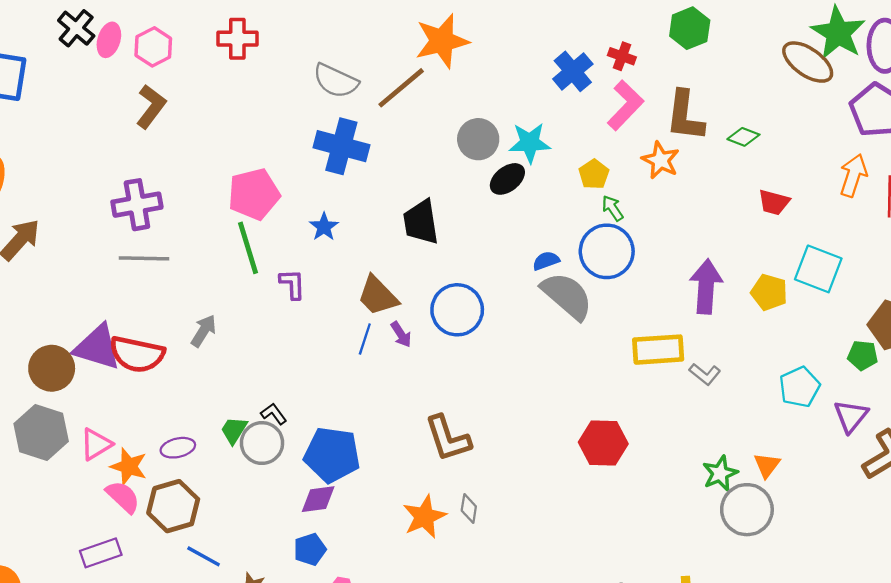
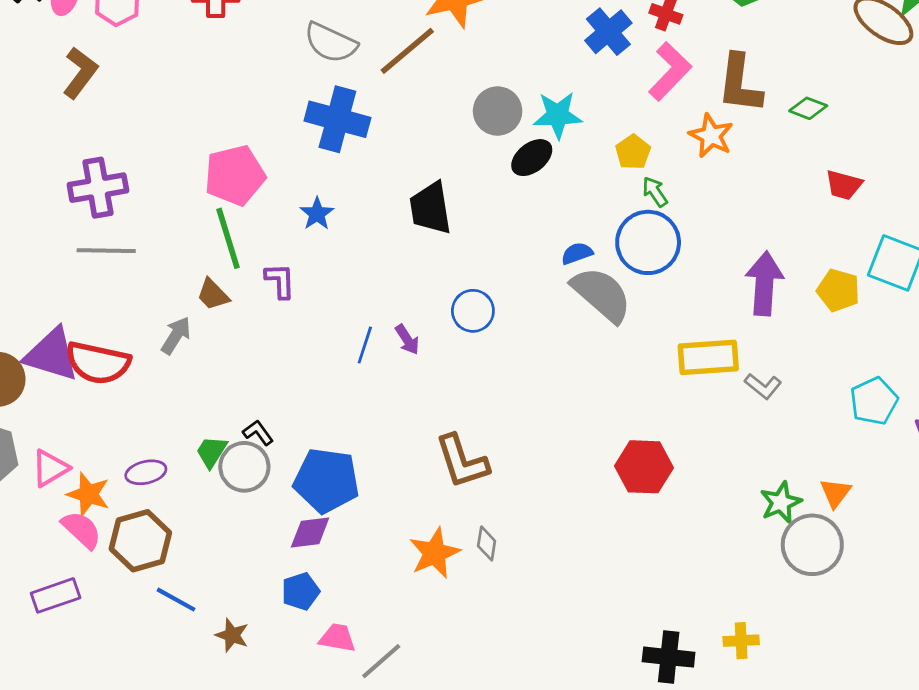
brown L-shape: (151, 106) -> (80, 73), moved
brown trapezoid: (378, 296) -> (213, 294), moved, size x0.7
blue circle: (457, 310) -> (473, 311), size x0.7

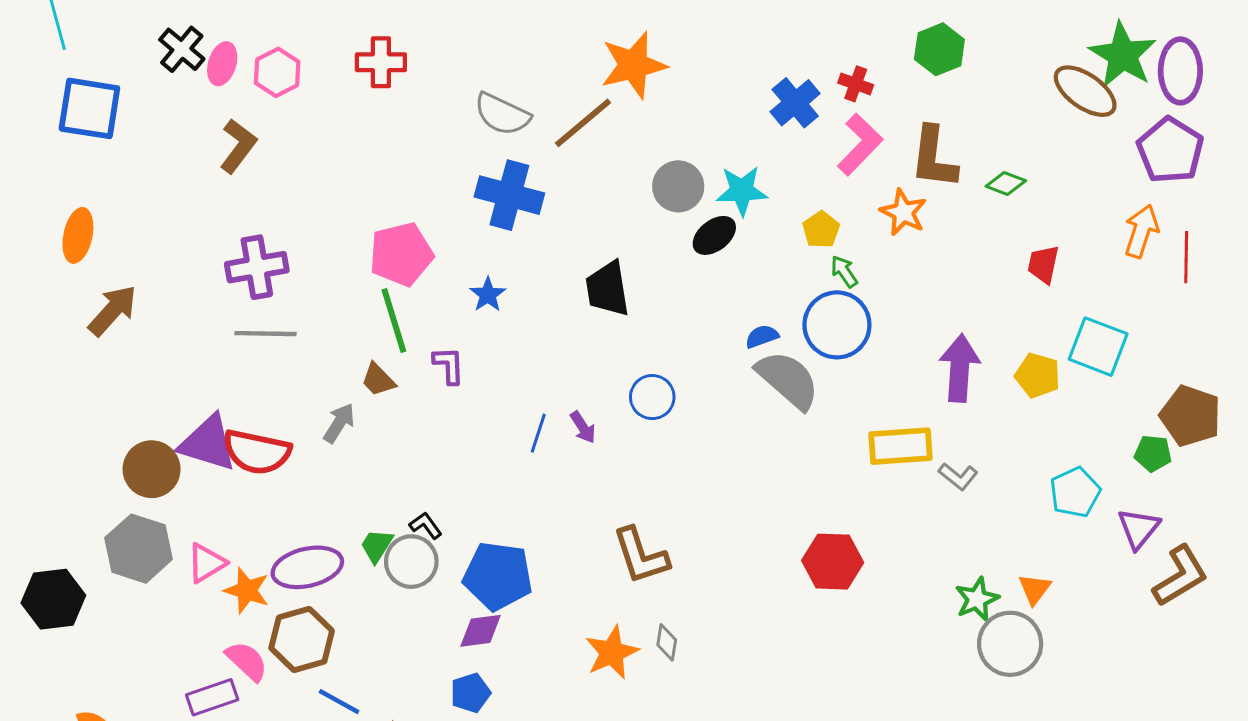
red trapezoid: (844, 185) -> (1043, 264), turned 87
purple ellipse: (146, 472) -> (307, 567), size x1.6
pink semicircle: (82, 530) -> (247, 661), moved

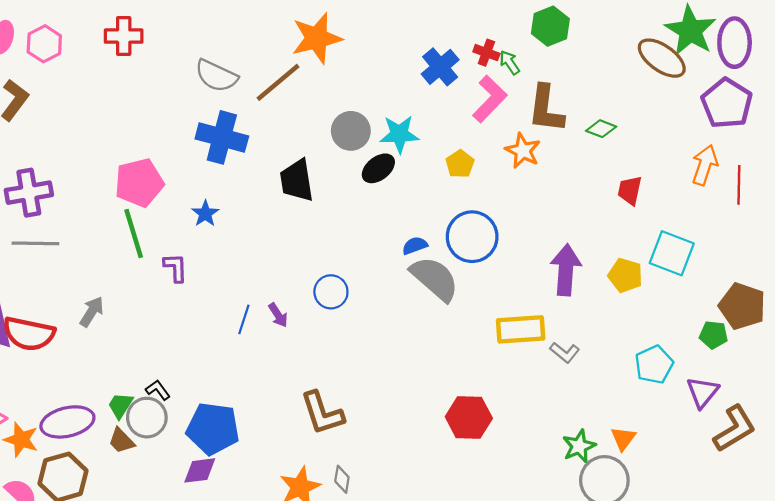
green arrow: (844, 272) -> (510, 63), moved
black trapezoid: (608, 289) -> (297, 180), moved
brown trapezoid: (378, 380) -> (121, 441), moved

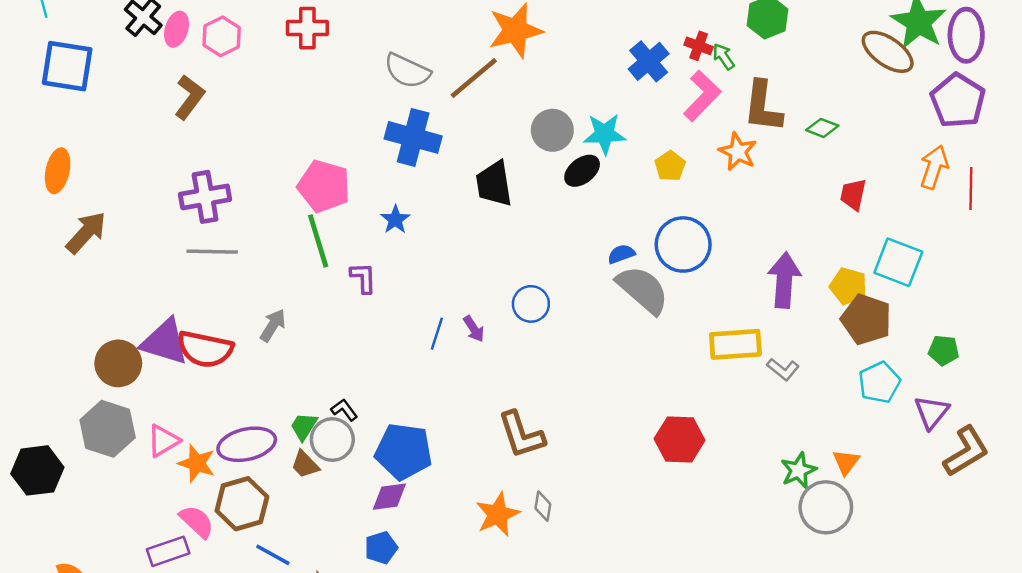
pink pentagon: (139, 183) -> (324, 186), turned 30
brown pentagon: (742, 306) -> (866, 319), moved

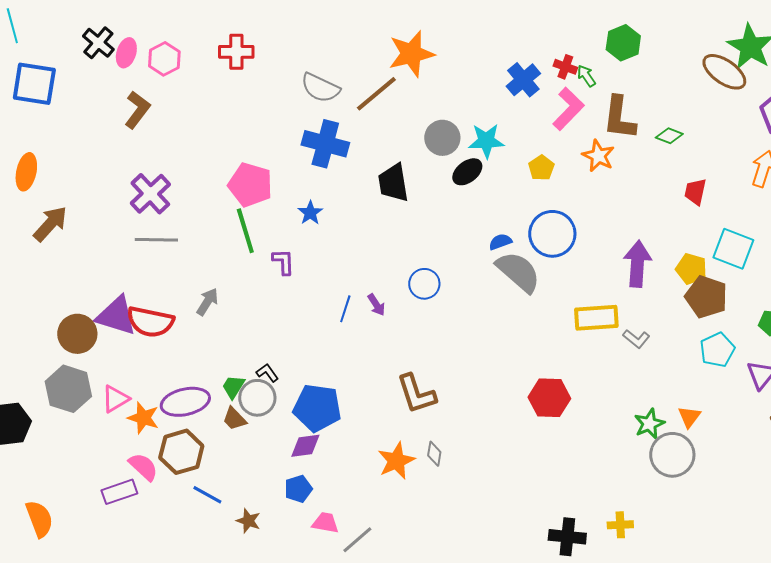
purple cross: (205, 197) -> (150, 194), turned -33

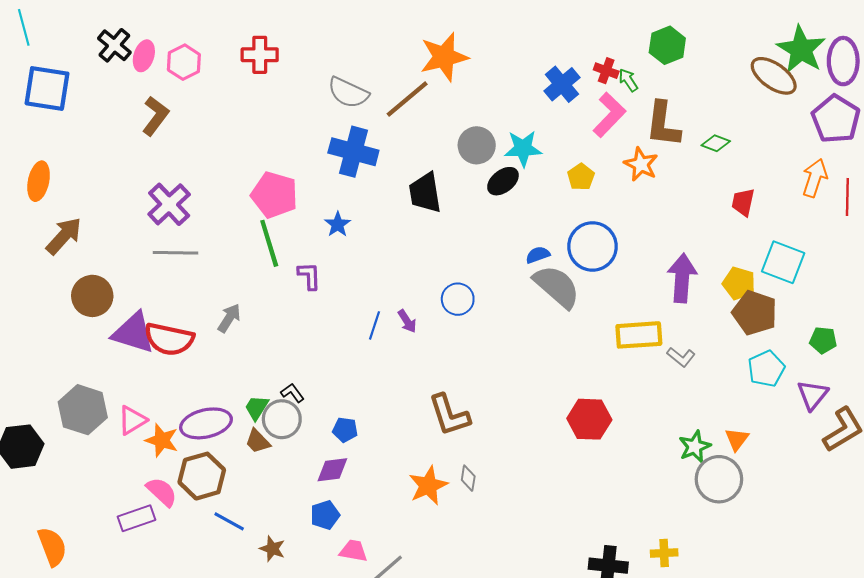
brown circle: (77, 334) -> (92, 296), moved
blue pentagon: (317, 408) -> (345, 430), size x0.5

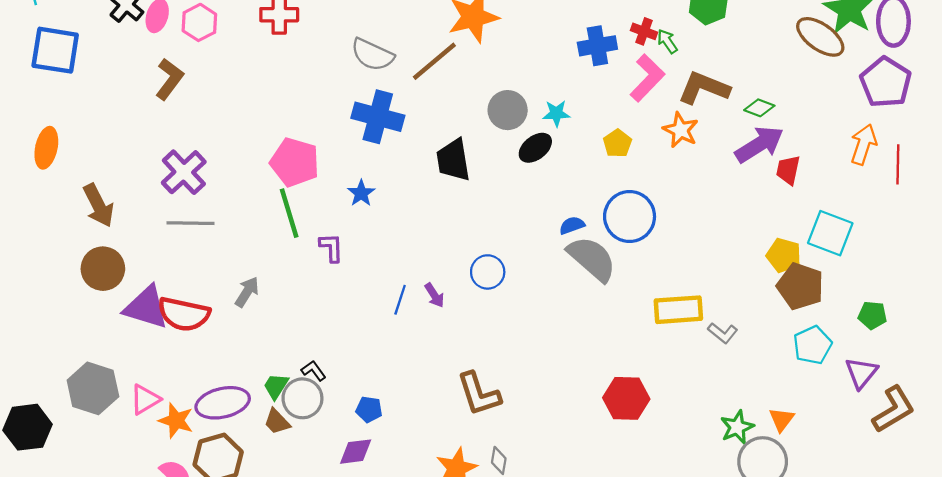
blue cross: (562, 84) -> (597, 46), turned 30
brown L-shape: (663, 124) -> (704, 88), turned 105
cyan star: (523, 149) -> (556, 113), size x0.7
brown arrow: (64, 236) -> (98, 205), moved, turned 111
purple arrow: (682, 278) -> (759, 144), moved, turned 54

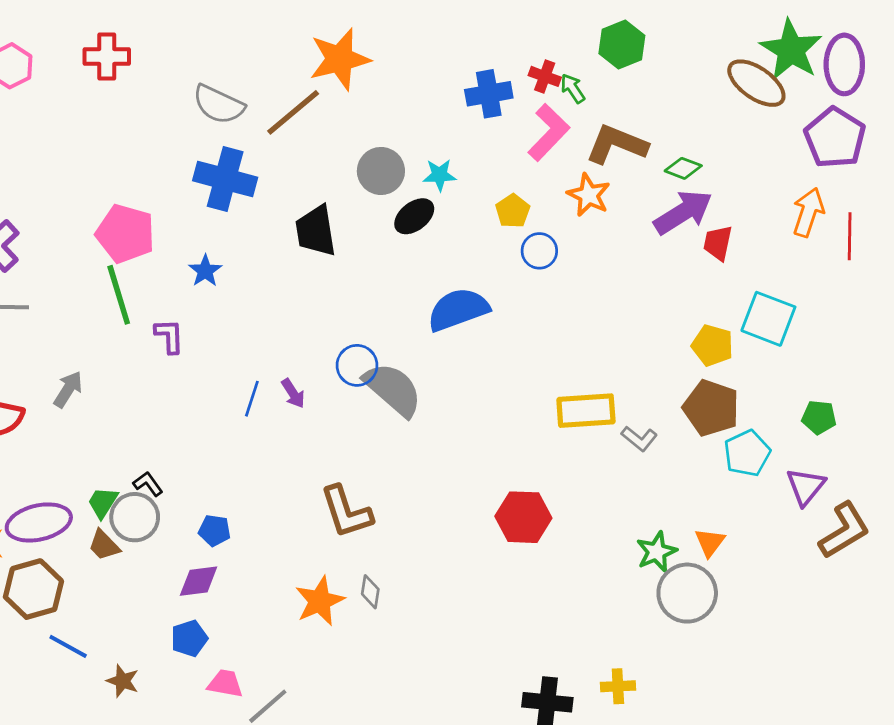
blue circle: (630, 217) -> (539, 251), moved, size x0.6
blue semicircle: (572, 225) -> (458, 309), size x2.0
gray semicircle: (592, 259) -> (393, 389), moved
brown pentagon: (800, 286) -> (711, 408), moved

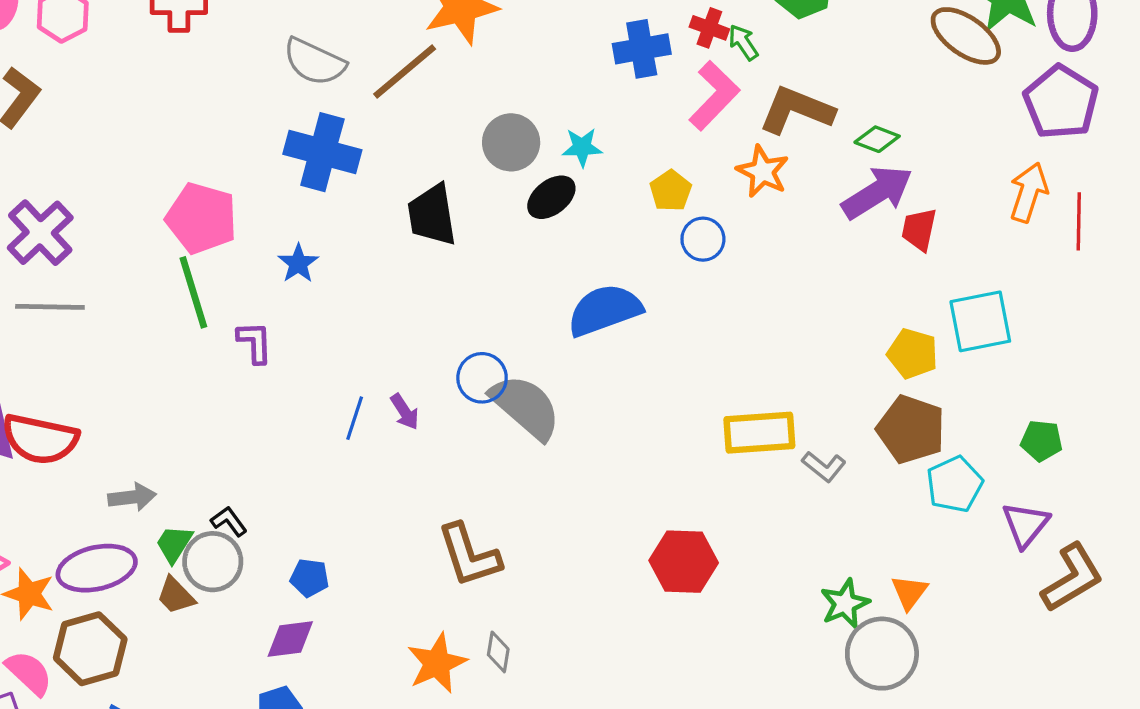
cyan square: (768, 319) -> (980, 321), turned -32
gray arrow: (68, 389) -> (132, 497), moved, turned 51

